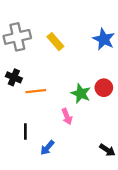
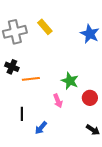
yellow rectangle: (55, 42) -> (45, 27), moved
red circle: (104, 88) -> (90, 98), moved

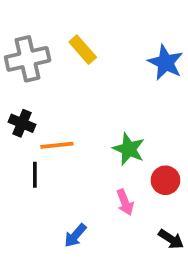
pink arrow: (58, 101) -> (125, 202), moved
black line: (22, 114) -> (35, 175), moved

